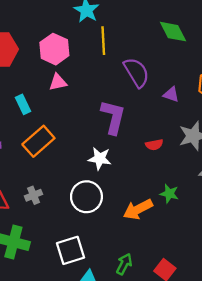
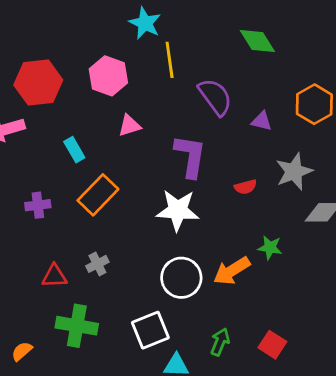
pink triangle: (58, 82) -> (129, 125), moved
white star: (100, 159) -> (178, 210), size x1.4
white circle: (86, 197) -> (181, 278), moved

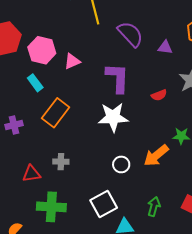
pink hexagon: (108, 76) -> (42, 50), moved
gray cross: (97, 264) -> (61, 162), turned 35
white circle: (181, 278) -> (121, 164), size x0.6

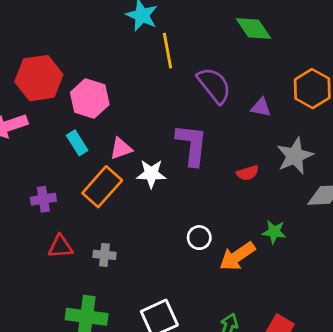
pink triangle: (72, 61) -> (121, 149), moved
white star: (113, 117) -> (151, 174), moved, size x0.7
white circle: (121, 164) -> (199, 238), moved
red triangle: (31, 174) -> (60, 247), moved

